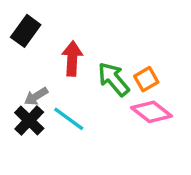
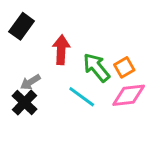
pink diamond: (151, 112) -> (129, 95), turned -44
cyan line: (69, 119) -> (82, 97), moved

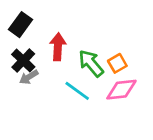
black cross: (25, 103) -> (23, 61), moved

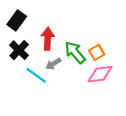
gray arrow: (29, 77) -> (53, 64), moved
cyan line: (77, 91) -> (36, 75), moved

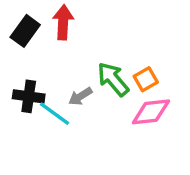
red arrow: (48, 39) -> (63, 22), moved
black cross: (19, 50) -> (29, 96), moved, turned -36

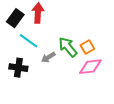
black cross: (29, 96) -> (18, 68), moved
cyan line: (55, 114) -> (29, 41), moved

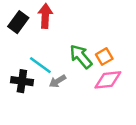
cyan line: (29, 41) -> (40, 65), moved
gray arrow: (48, 57) -> (58, 81), moved

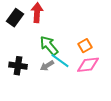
green arrow: (81, 57) -> (49, 46), moved
cyan line: (40, 65) -> (60, 61), moved

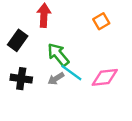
black rectangle: (15, 18) -> (18, 40), moved
orange square: (85, 46) -> (101, 21), moved

